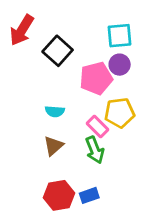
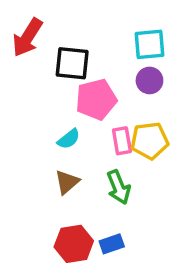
black square: (58, 51) -> (72, 63), turned -36
pink pentagon: (96, 78) -> (96, 99), moved
cyan semicircle: (55, 111) -> (69, 139), turned -42
pink rectangle: (98, 127) -> (122, 141), moved, turned 35

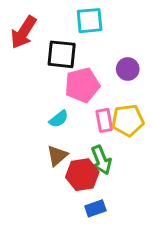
cyan square: (149, 44) -> (90, 21), moved
red hexagon: (74, 244) -> (82, 175), moved

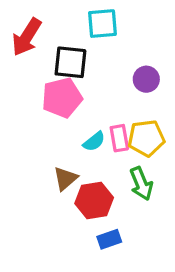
pink pentagon: (82, 85) -> (62, 98), moved
cyan semicircle: (59, 119) -> (94, 142), moved
green arrow: (101, 160) -> (141, 184), moved

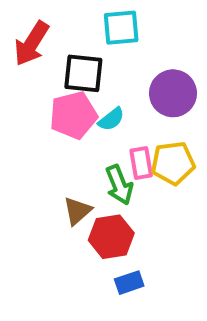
purple circle: (146, 79) -> (173, 93), size x1.5
cyan semicircle: (94, 142) -> (111, 119), moved
green arrow: (141, 184) -> (119, 185), moved

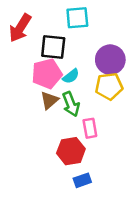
pink rectangle: (141, 163) -> (90, 128), moved
yellow pentagon: (173, 163) -> (109, 86), moved
green arrow: (119, 185) -> (71, 104), moved
brown triangle: (77, 211) -> (49, 100), moved

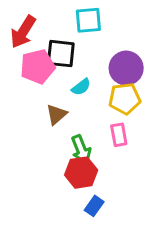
pink pentagon: (47, 74) -> (38, 67), moved
green arrow: (71, 104) -> (81, 149), moved
pink rectangle: (90, 128) -> (119, 135), moved
blue rectangle: (82, 180) -> (94, 206), turned -36

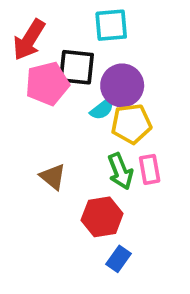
purple circle: (126, 68) -> (122, 85), moved
yellow pentagon: (125, 99) -> (131, 124), moved
brown triangle: (56, 114) -> (53, 177), moved, turned -40
green arrow: (81, 149) -> (120, 171), moved

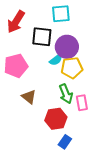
pink pentagon: (47, 84) -> (16, 66), moved
pink rectangle: (150, 169) -> (82, 103), moved

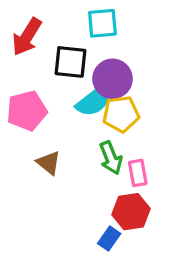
cyan semicircle: (56, 60) -> (94, 101), size x1.6
red hexagon: (56, 119) -> (131, 212), moved

